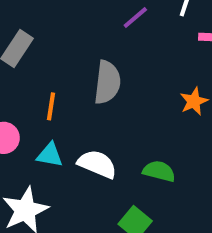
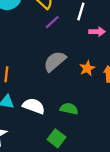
gray semicircle: (107, 82) -> (55, 61), moved, turned -135

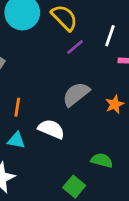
white semicircle: (34, 106) -> (51, 129), moved
green semicircle: (69, 109) -> (102, 160), moved

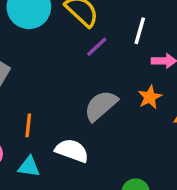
orange star: (115, 104) -> (150, 97), moved

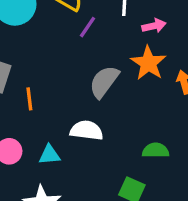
orange star: (150, 97) -> (148, 63), size x1.5
orange line: (28, 125) -> (29, 99), moved

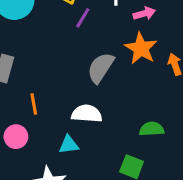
orange line: (29, 99) -> (34, 104), moved
cyan triangle: (49, 155) -> (69, 145), moved

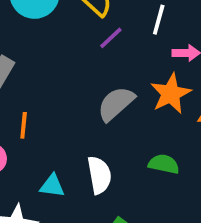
white semicircle: (87, 114) -> (99, 175), moved, turned 60
green semicircle: (152, 129) -> (164, 164), moved

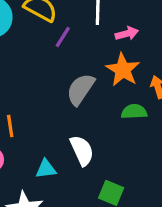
green semicircle: (164, 164) -> (134, 112), moved

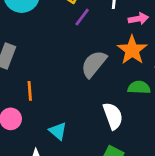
white semicircle: (82, 150) -> (113, 116), moved
cyan triangle: (46, 169) -> (58, 131), turned 42

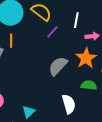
orange line: (30, 91) -> (11, 41), moved
cyan triangle: (58, 131) -> (29, 112), turned 32

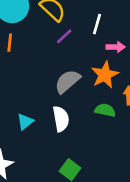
white semicircle: (69, 104) -> (61, 119), moved
cyan triangle: (29, 112) -> (25, 122), moved

